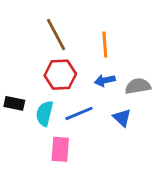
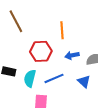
brown line: (56, 34) -> (16, 21), moved
orange line: (105, 45) -> (62, 30), moved

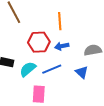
blue arrow: (72, 55) -> (62, 46), moved
cyan semicircle: (30, 78) -> (28, 69), turned 36

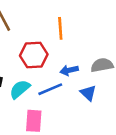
blue arrow: (62, 46) -> (69, 70), moved

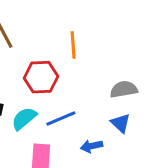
blue arrow: (69, 70) -> (92, 146), moved
blue triangle: (88, 93) -> (121, 123), moved

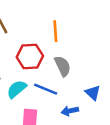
gray semicircle: (124, 89) -> (63, 66), moved, turned 75
blue line: (61, 119) -> (46, 89), turned 45

